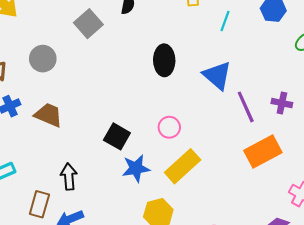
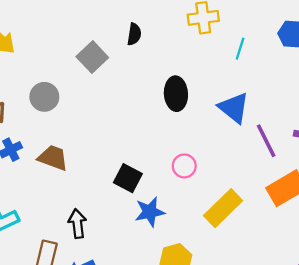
yellow rectangle: (183, 166) -> (223, 208), moved

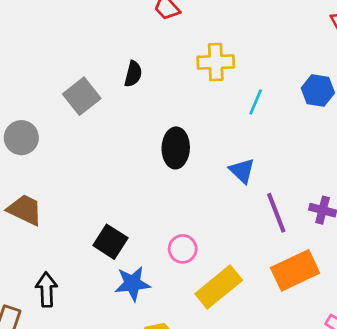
blue triangle: (234, 108) -> (242, 171), size x0.7
pink circle: (184, 166) -> (183, 249), moved

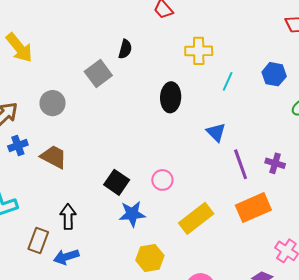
black semicircle: (133, 74) -> (125, 49), moved
black ellipse: (176, 148) -> (171, 97), moved
pink circle: (183, 249) -> (162, 180), moved

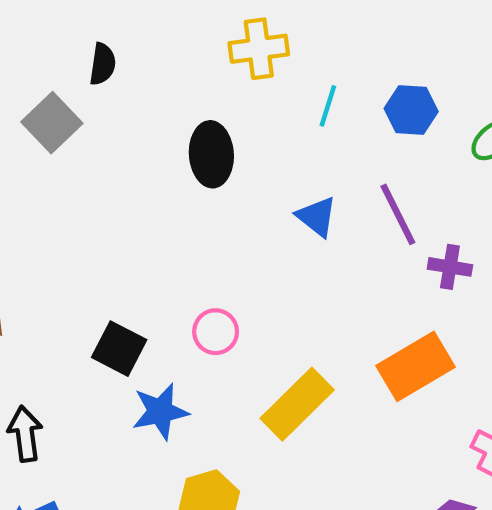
blue hexagon: (274, 74) -> (411, 110), moved
purple line: (241, 164) -> (398, 214), moved

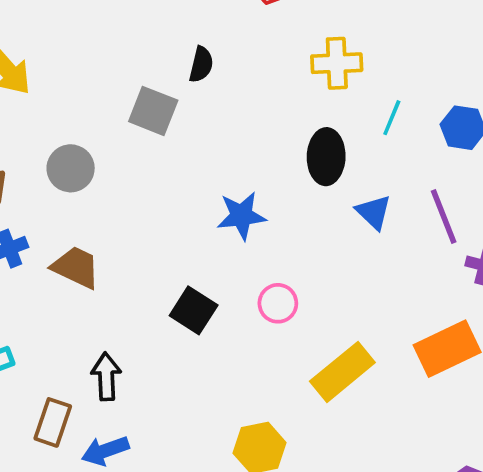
gray square: (52, 123) -> (153, 111), turned -30
black ellipse: (211, 154) -> (326, 157), moved
blue star: (160, 411) -> (241, 216), moved

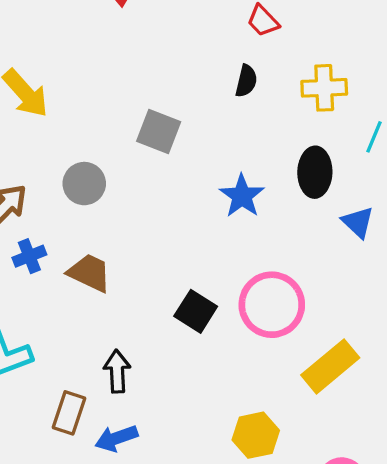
black semicircle: (201, 64) -> (246, 81), moved
blue star: (241, 216) -> (242, 196), moved, turned -30
pink circle: (278, 303) -> (272, 305), size x1.8

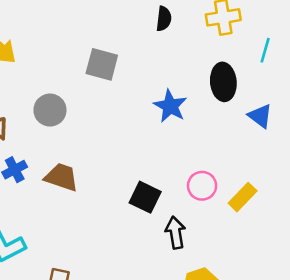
pink circle: (272, 305) -> (202, 186), size x0.6
yellow rectangle: (330, 366) -> (243, 197), moved, size x0.7
black arrow: (117, 371) -> (176, 233), moved

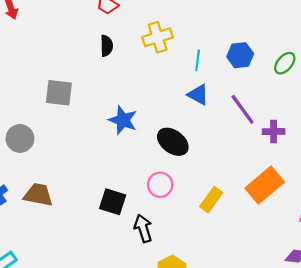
black ellipse: (223, 82) -> (173, 142), moved, turned -40
blue triangle: (260, 116) -> (198, 95), moved
yellow rectangle: (243, 197) -> (211, 200), moved

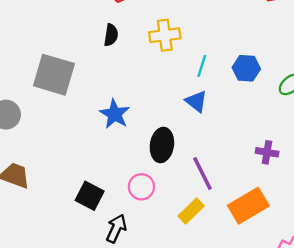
gray square: (59, 93) -> (54, 75), size x1.4
purple line: (243, 109) -> (202, 174), moved
black ellipse: (173, 142) -> (162, 145), turned 52
black arrow: (143, 228) -> (116, 228), turned 32

